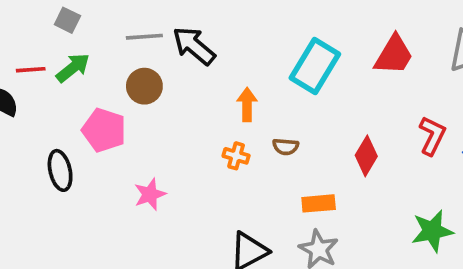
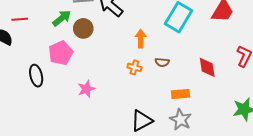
green arrow: (73, 68) -> (62, 18), moved
pink pentagon: (104, 130) -> (61, 53), turned 30
red diamond: (366, 156) -> (207, 67), turned -40

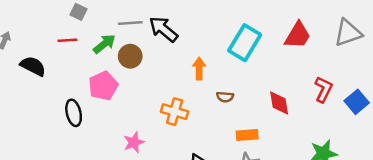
red line: (20, 19) -> (67, 40), moved
orange cross: (134, 67) -> (175, 112), moved, size x1.5
pink star: (86, 89) -> (134, 142), moved

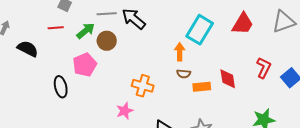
orange arrow: (199, 69) -> (180, 52), moved
orange rectangle: (247, 135) -> (202, 87), moved
pink star: (134, 142) -> (125, 111), moved

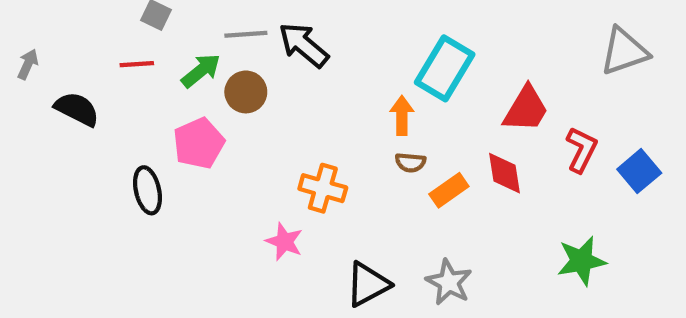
red trapezoid: (243, 24) -> (526, 109), moved
orange rectangle: (202, 87) -> (449, 190), turned -30
pink star: (125, 111) -> (284, 242), turned -30

